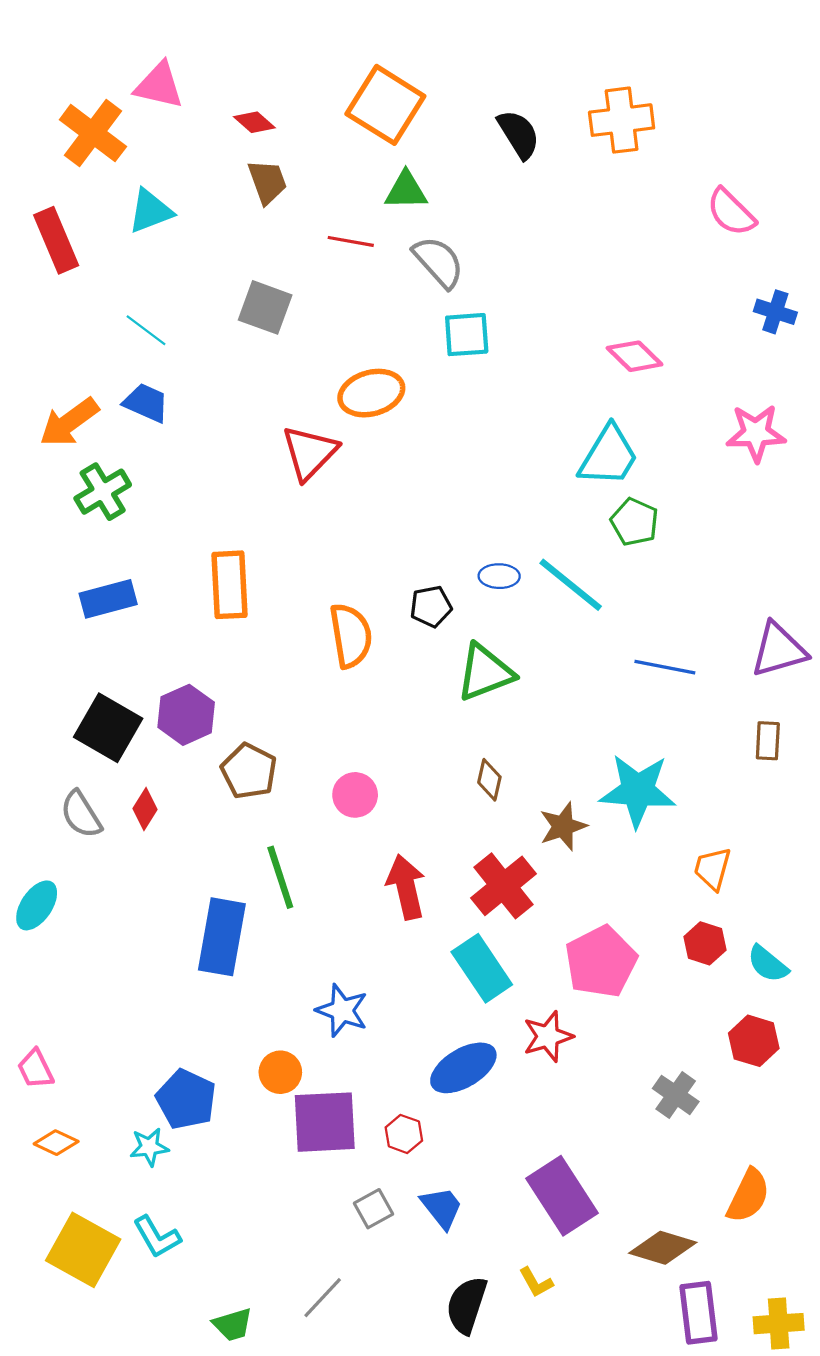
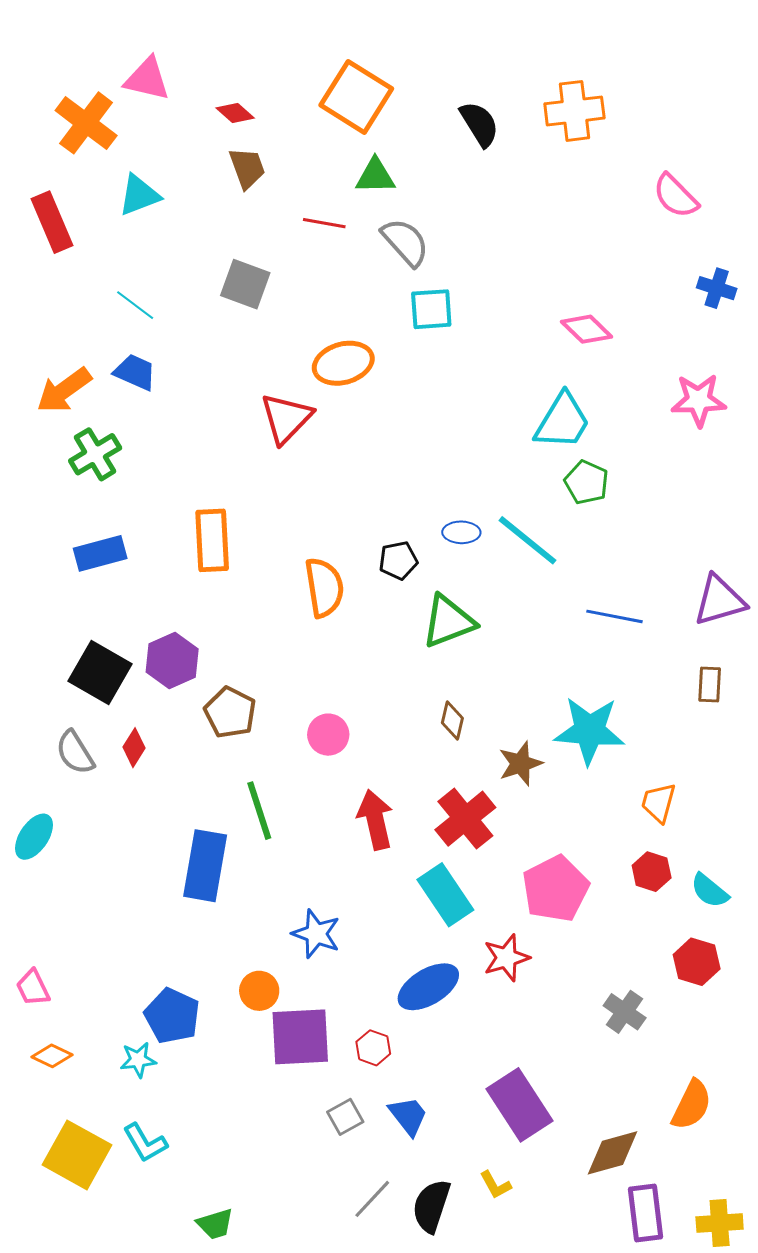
brown diamond: (663, 1248) -> (613, 1153), turned -32
gray line: (323, 1298) -> (372, 1199), moved

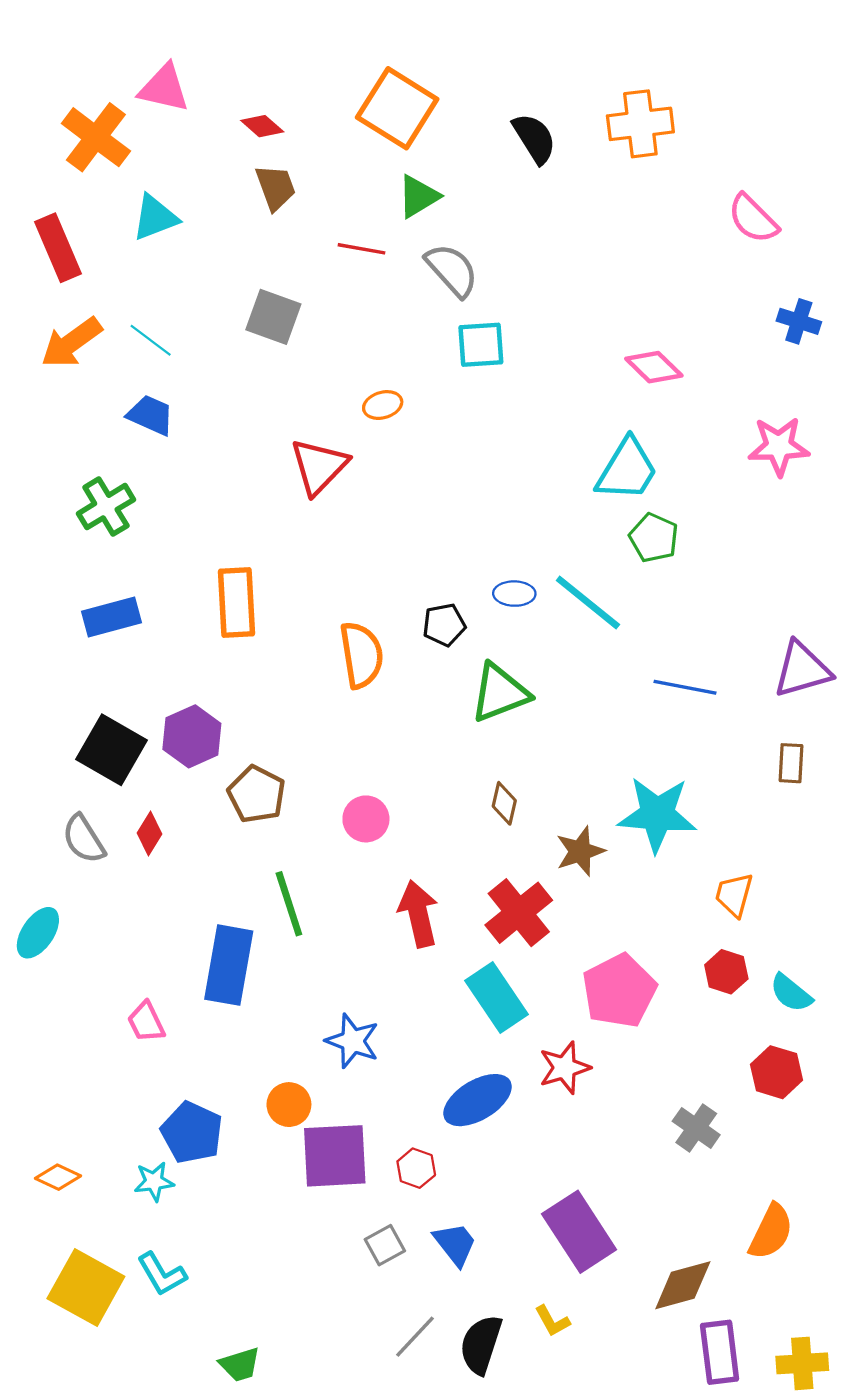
green triangle: (375, 176) -> (418, 196), turned -30
orange ellipse: (343, 363) -> (383, 405), size x0.6
orange arrow: (64, 390) -> (71, 343), moved
pink trapezoid: (33, 988) -> (146, 1022), moved

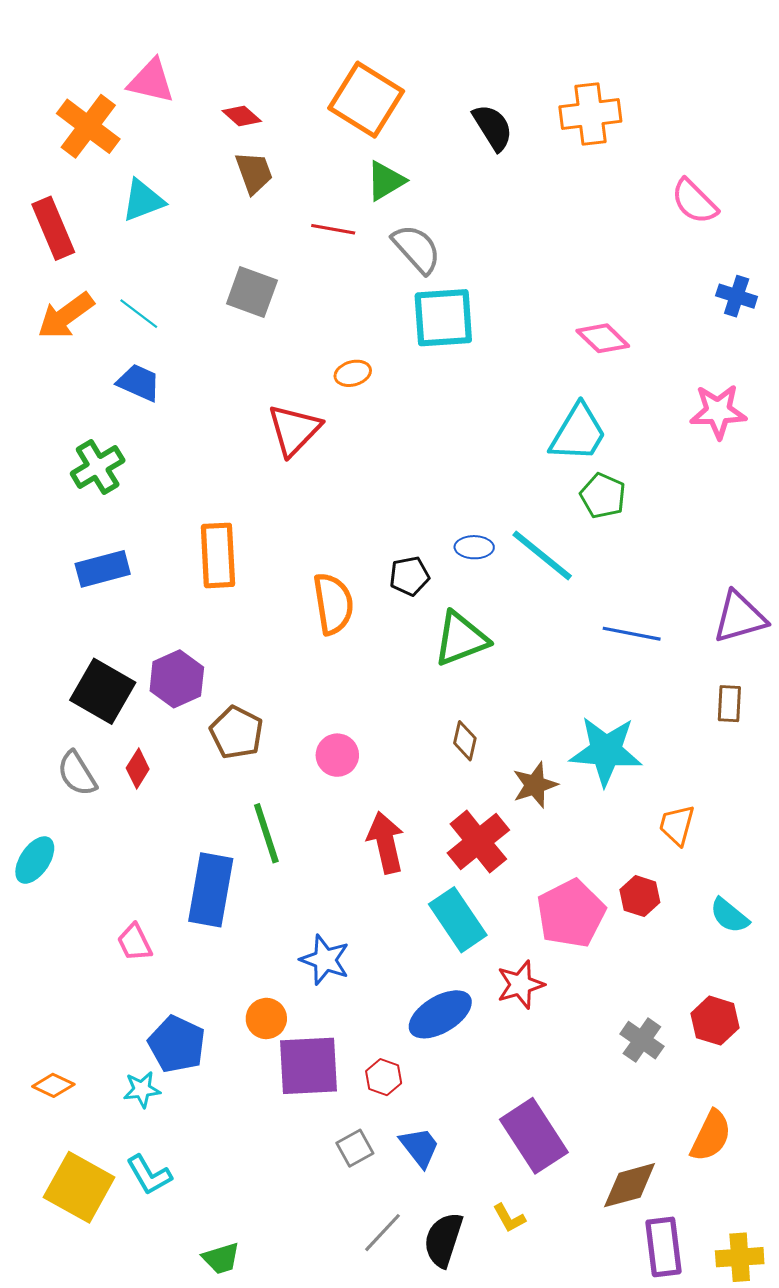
cyan square: (481, 345) -> (443, 318), size x1.4
red hexagon: (726, 972) -> (640, 896), moved
red hexagon: (777, 1072) -> (715, 1021), moved

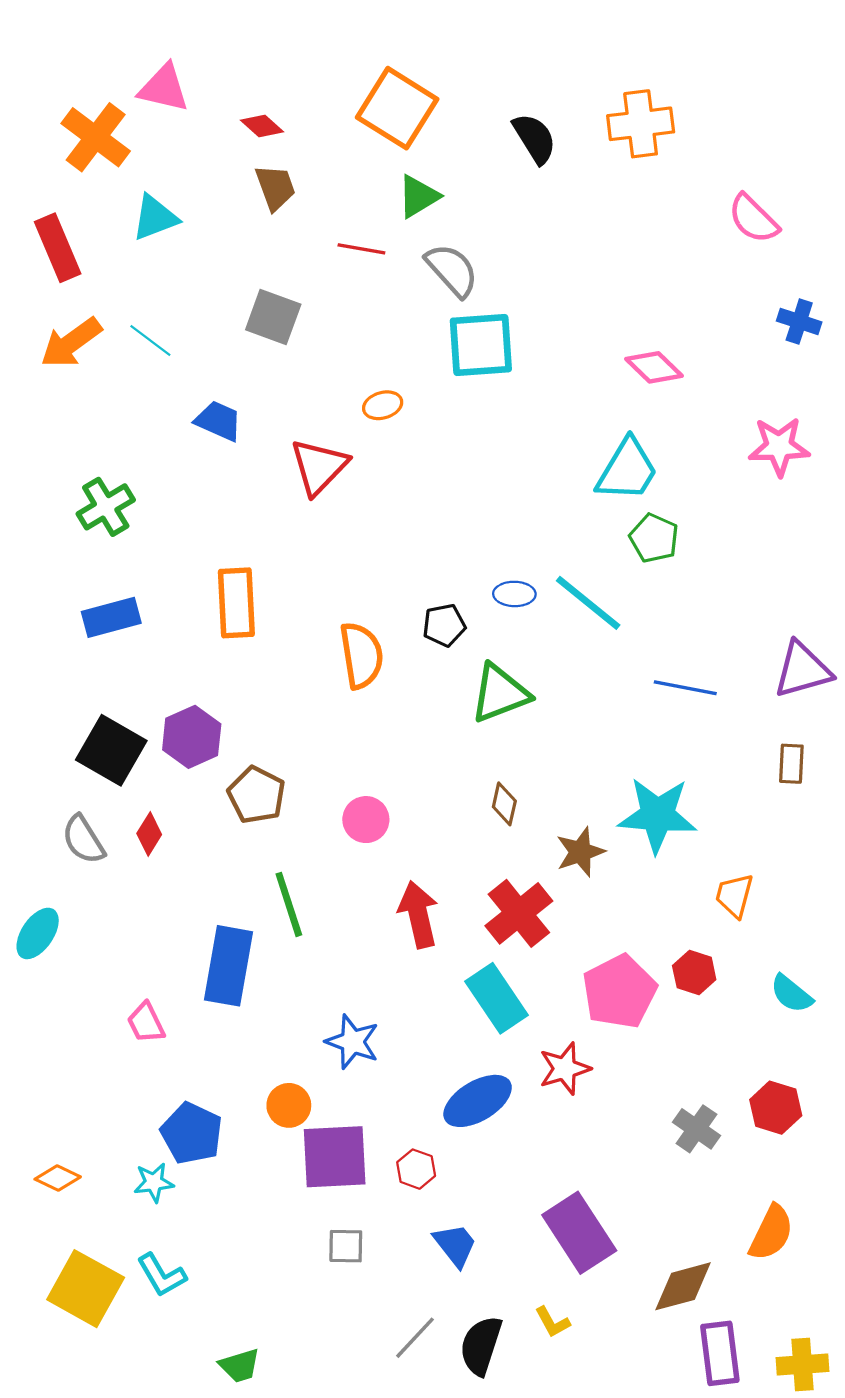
blue trapezoid: (139, 383) -> (218, 421), moved
gray square: (355, 1148) -> (346, 1246), moved, turned 30

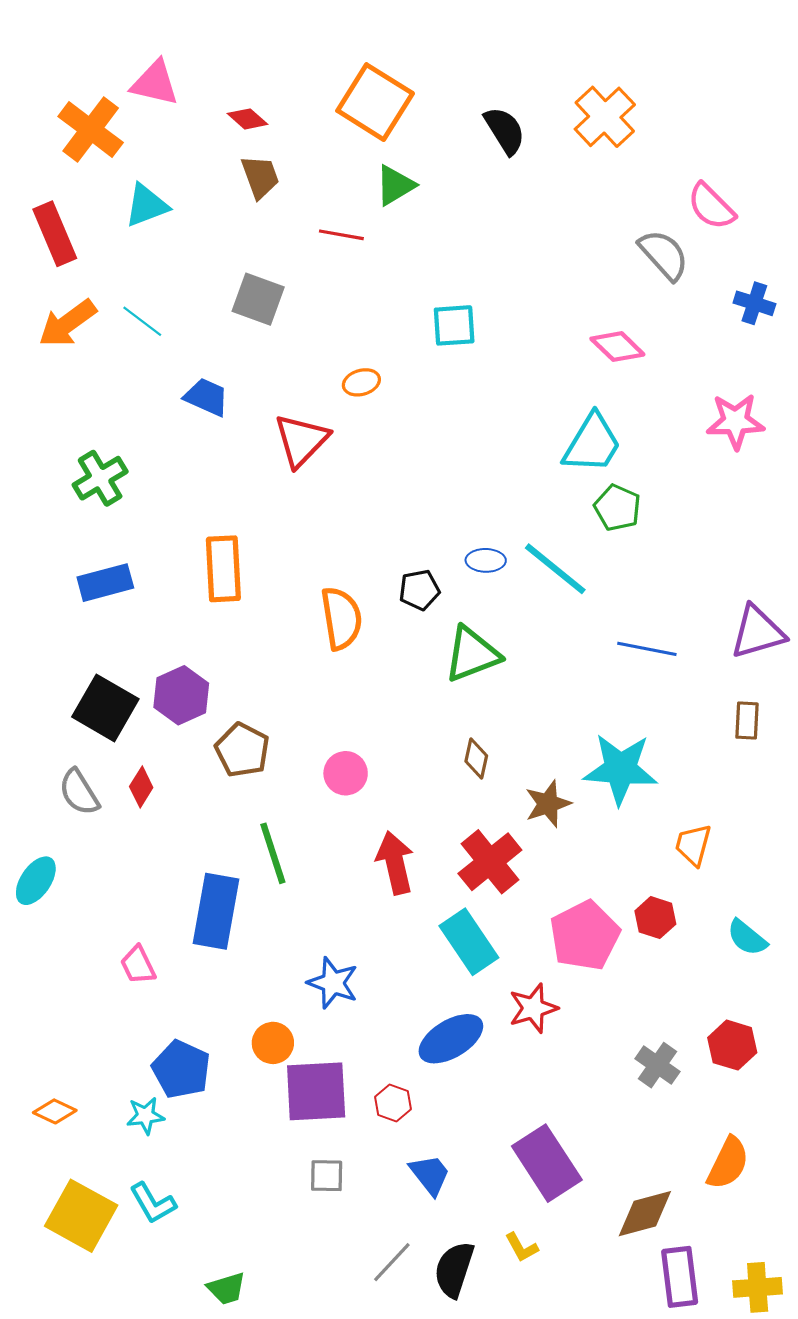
orange cross: (641, 124) -> (605, 117), turned -36
gray semicircle: (452, 270) -> (664, 255), moved
cyan square: (481, 345) -> (454, 325), size x0.7

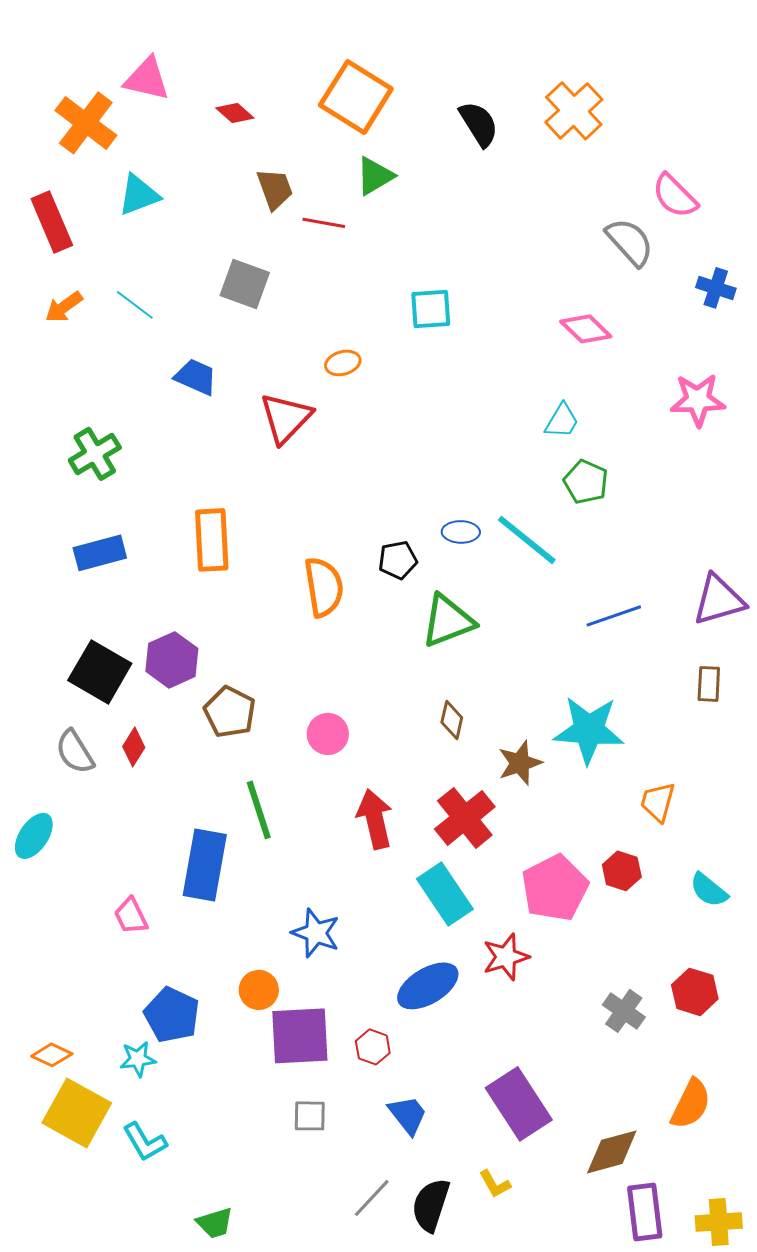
brown trapezoid: (260, 177) -> (275, 189), moved
orange arrow: (67, 323) -> (64, 307), size x0.7
cyan trapezoid: (592, 443) -> (562, 421), size x0.6
blue line: (647, 649) -> (614, 616), turned -30
yellow square: (81, 1216) -> (77, 1113), moved

